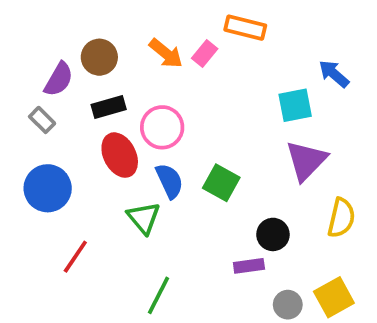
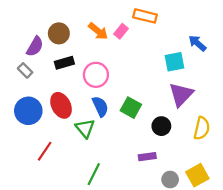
red ellipse: (120, 155) -> (61, 105), moved
black circle: (273, 234) -> (161, 126), moved

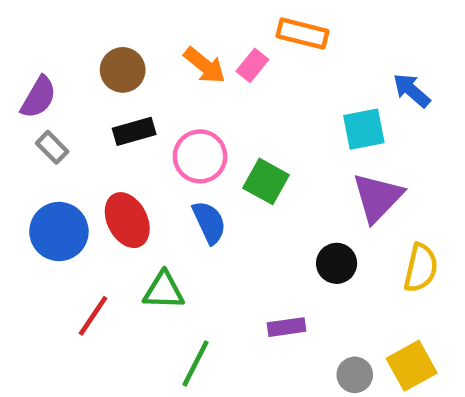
purple semicircle: (35, 46) -> (38, 97), moved
green square: (131, 108) -> (266, 181), moved
green triangle: (85, 128) -> (164, 291), moved, turned -48
purple rectangle: (147, 157) -> (286, 327), moved

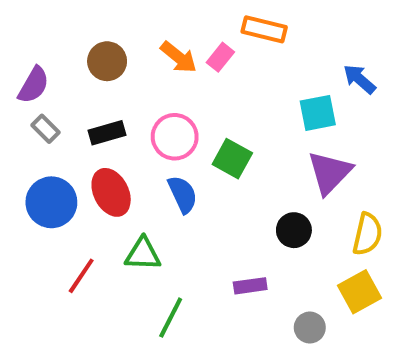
black rectangle: (134, 131) -> (107, 133), moved
yellow square: (412, 366) -> (359, 292), moved

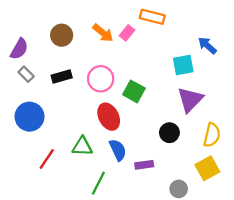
red ellipse: (111, 192) -> (109, 117), moved
blue semicircle: (183, 194) -> (118, 150), moved

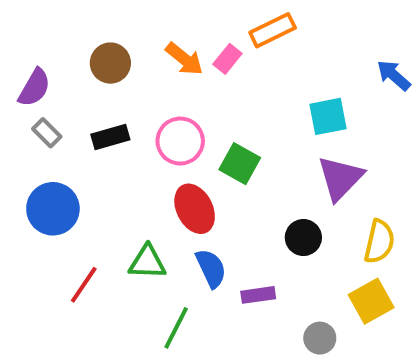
orange rectangle: (152, 17) -> (273, 30), turned -40
blue arrow: (207, 46) -> (394, 75), moved

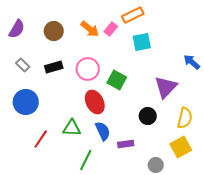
blue arrow: (394, 75) -> (192, 62), moved
purple semicircle: (34, 88) -> (17, 29), moved
cyan square: (328, 116) -> (142, 42), moved

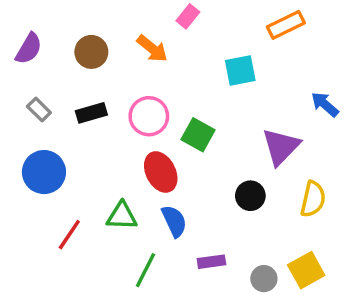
orange rectangle: (133, 15) -> (286, 25), moved
pink rectangle: (111, 29) -> (188, 16), moved
purple rectangle: (126, 144) -> (211, 262), moved
yellow square: (181, 147) -> (306, 270), moved

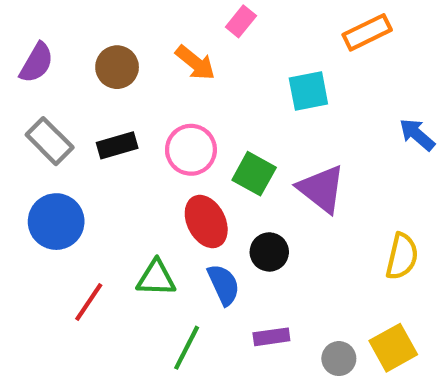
gray rectangle: (39, 109) -> (50, 141), size x1.5
purple triangle: (281, 147) -> (321, 189), moved, turned -36
black circle: (250, 196) -> (269, 252), moved

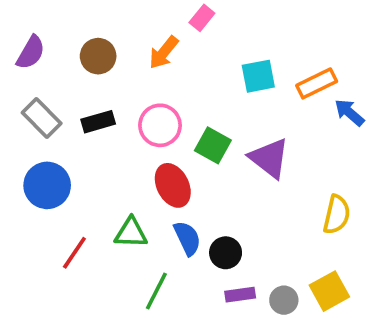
orange rectangle: (367, 32) -> (317, 83), moved
orange arrow: (195, 63) -> (164, 52), turned 90
black circle: (269, 252) -> (226, 253), moved
purple rectangle: (271, 337) -> (240, 295), moved

